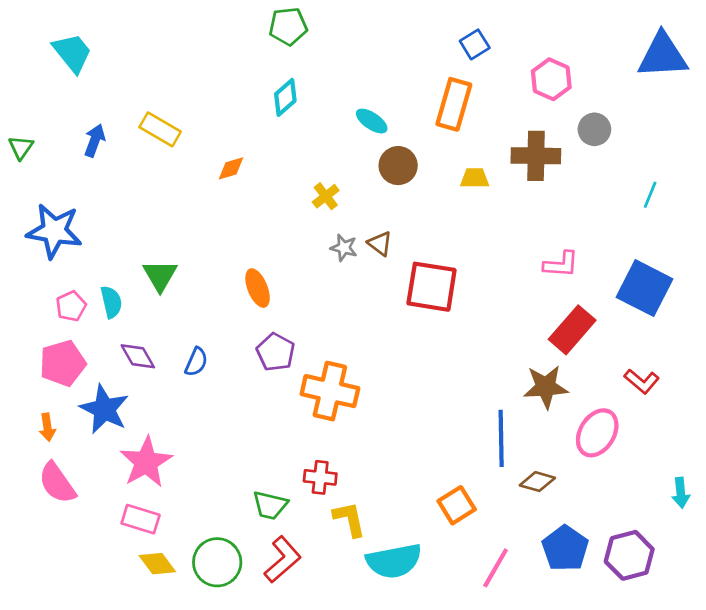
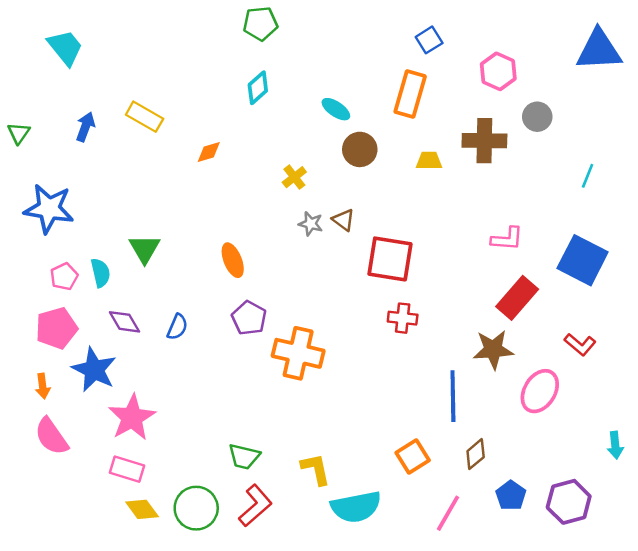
red cross: (320, 477) -> (403, 318), moved
brown diamond: (537, 482) -> (476, 454), moved, turned -56
blue pentagon: (565, 548) -> (511, 496), size x0.7

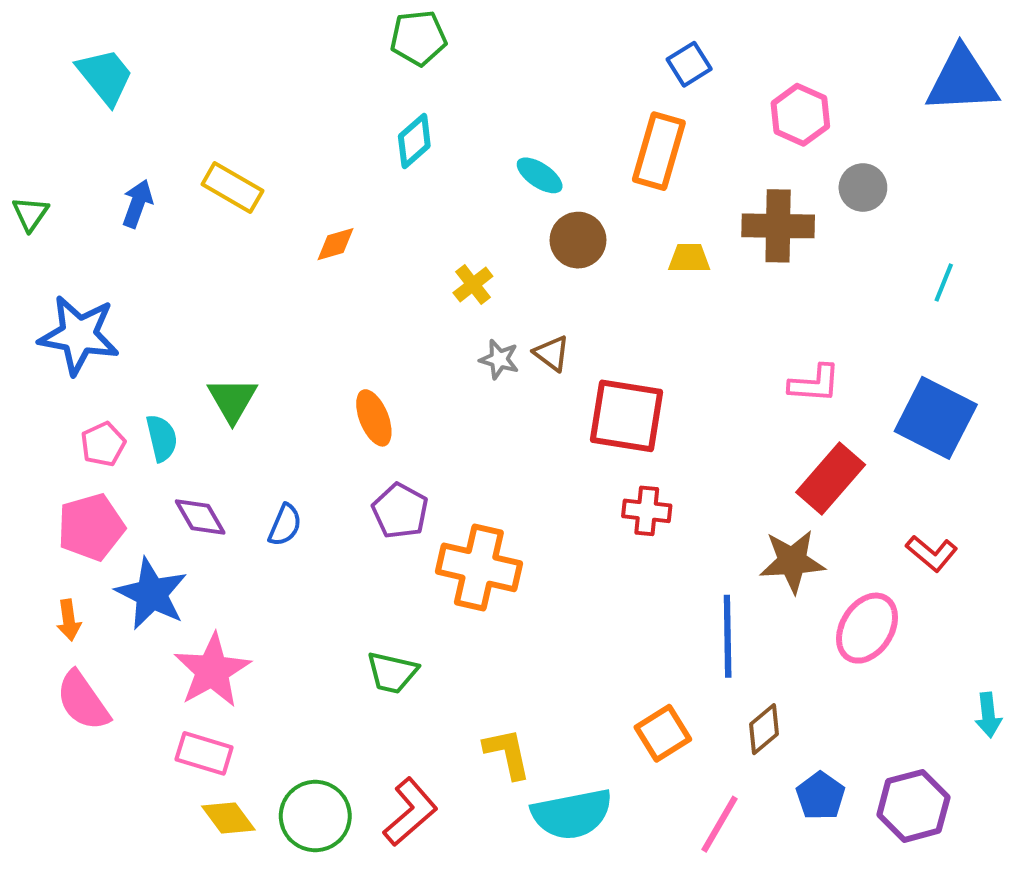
green trapezoid: (244, 457) -> (392, 673), moved

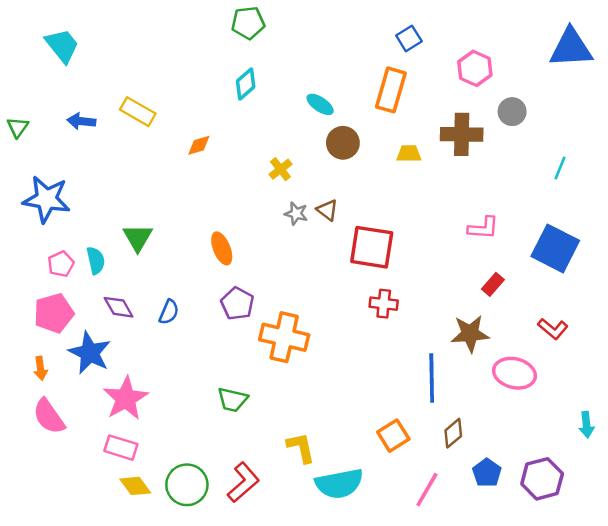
blue arrow: (137, 204) -> (81, 121), turned -104
red rectangle: (831, 479) -> (493, 284), size x0.6
pink ellipse: (867, 628) -> (514, 373), turned 72

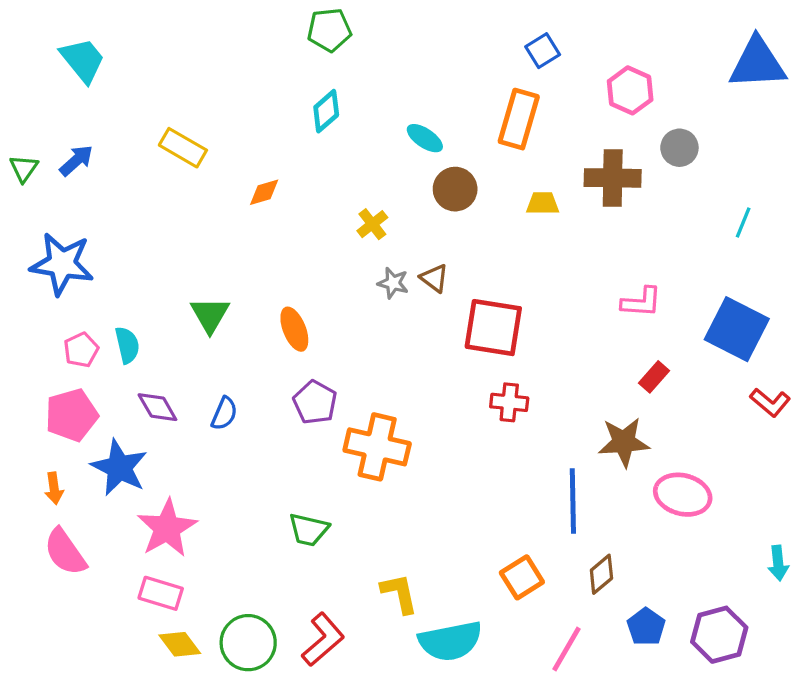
blue arrow: (81, 121) -> (76, 160), moved, turned 132
green triangle: (138, 238) -> (210, 315), moved
red L-shape: (553, 329) -> (770, 402), moved

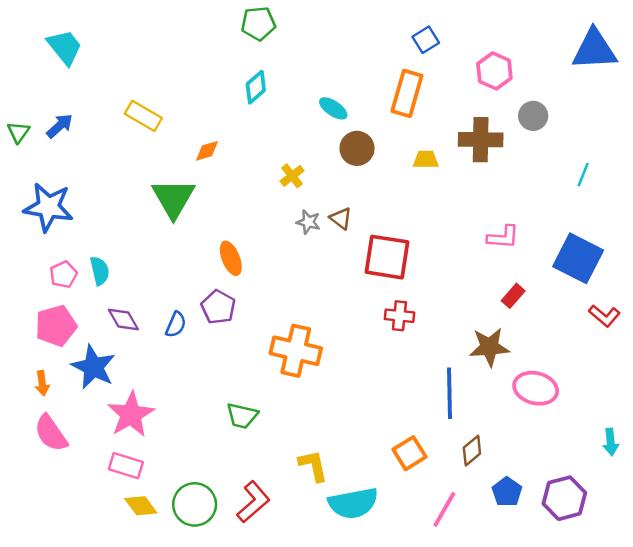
green triangle: (210, 315) -> (173, 198), moved, size x1.4
purple pentagon: (315, 402) -> (218, 307), moved

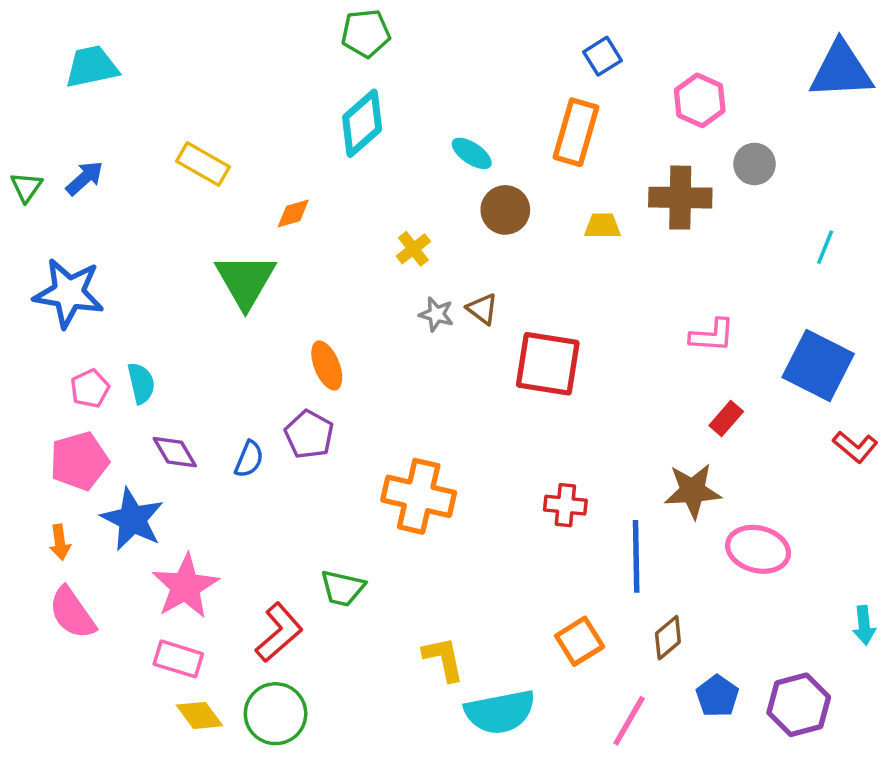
cyan trapezoid: (65, 47) -> (92, 67), turned -63
cyan diamond: (256, 87) -> (362, 123), size x1.4
red cross: (399, 316) -> (565, 505), moved
red L-shape: (253, 502) -> (279, 632), moved

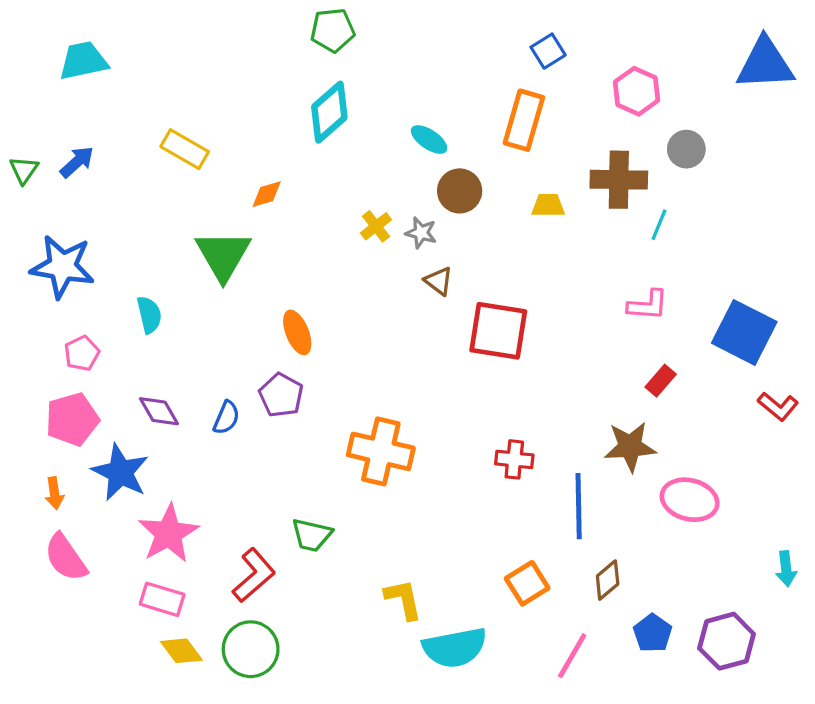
cyan line: (825, 247) -> (659, 225), moved
gray star: (436, 314) -> (421, 233), moved
cyan semicircle: (141, 383) -> (149, 315), moved

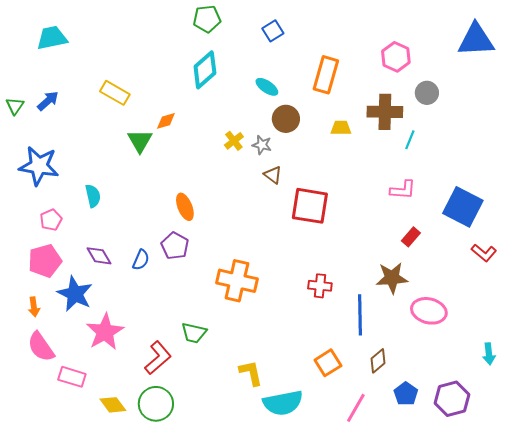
blue square: (548, 51) -> (273, 31), moved
green triangle: (223, 255) -> (140, 141), moved, size x0.7
pink rectangle: (162, 599) -> (72, 377), moved

